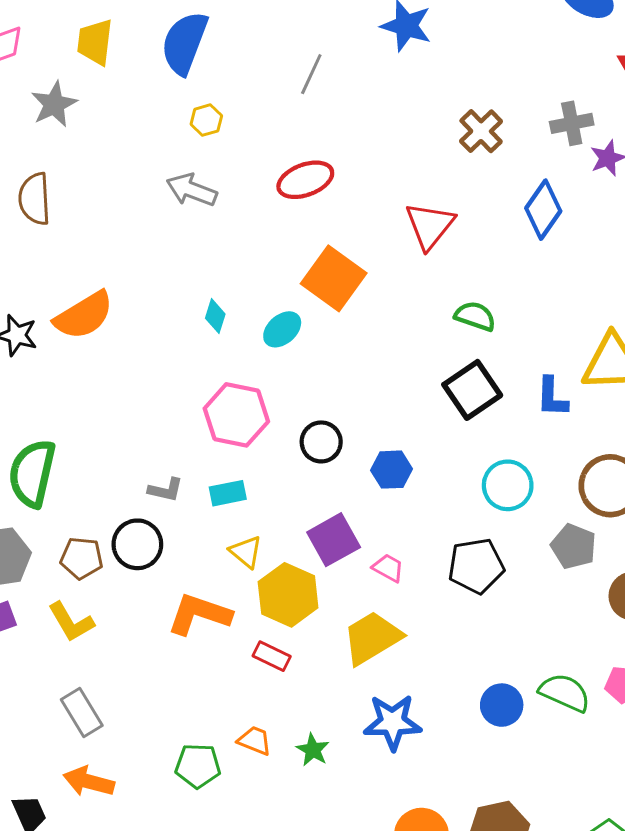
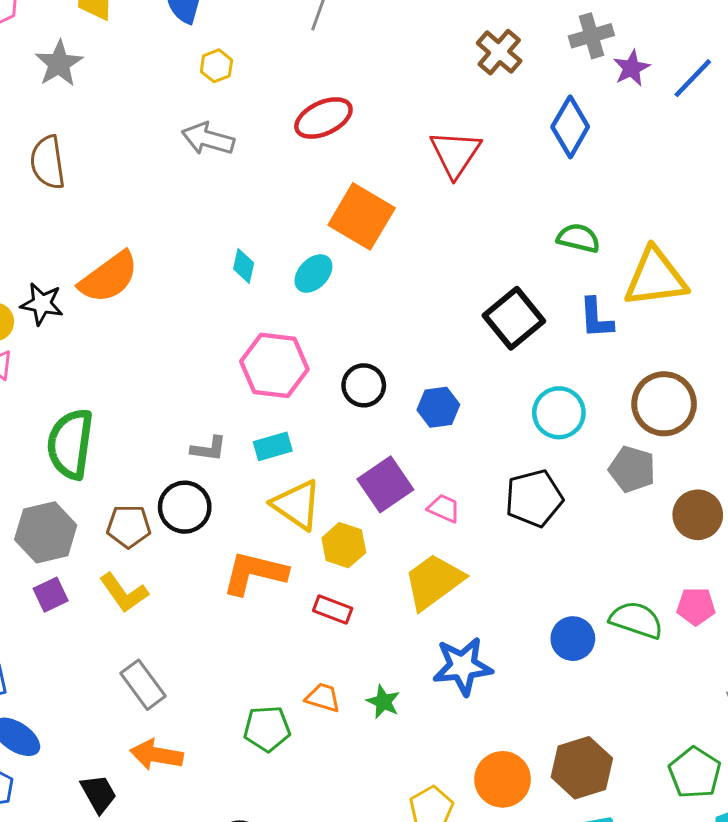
green semicircle: (475, 316) -> (578, 238), moved
yellow triangle: (246, 552) -> (297, 505), size x1.5
yellow hexagon: (288, 595) -> (344, 545), size x0.7

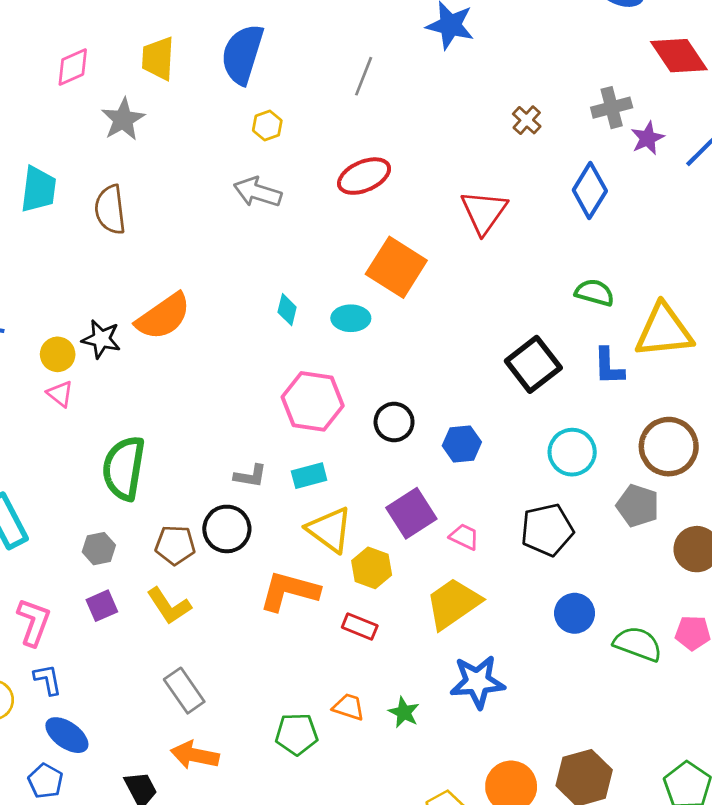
brown cross: (499, 52) -> (527, 120), size x0.7
cyan ellipse: (313, 274) -> (351, 318), turned 45
gray hexagon: (46, 532) -> (99, 549), size x0.6
blue circle: (573, 639) -> (575, 613), moved

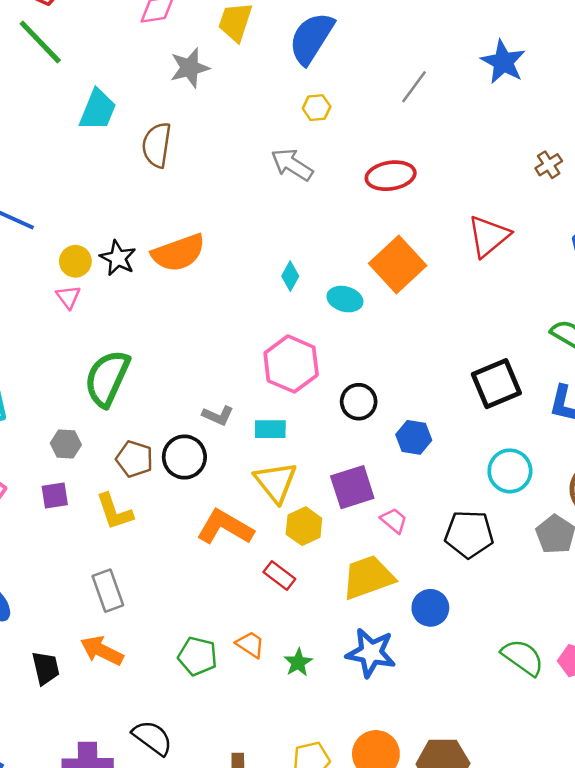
blue circle: (575, 613) -> (430, 608), moved

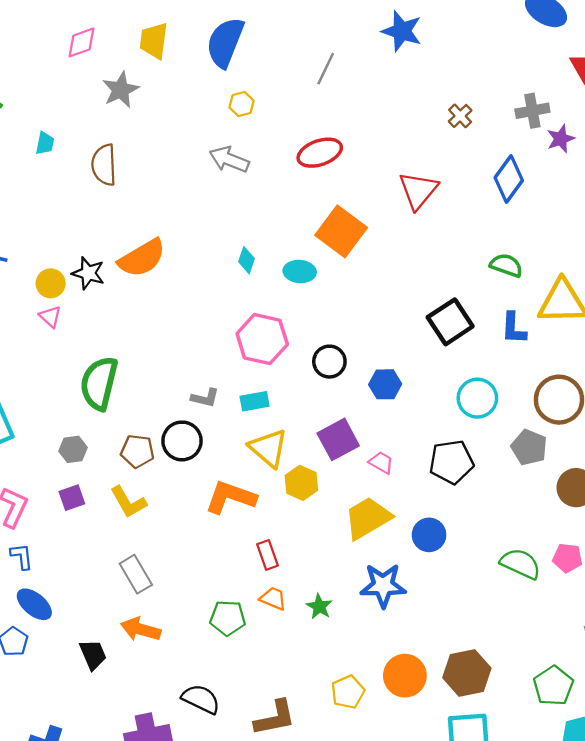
cyan trapezoid: (98, 110) -> (45, 143), size x0.6
red rectangle: (279, 575) -> (268, 555), moved, turned 44

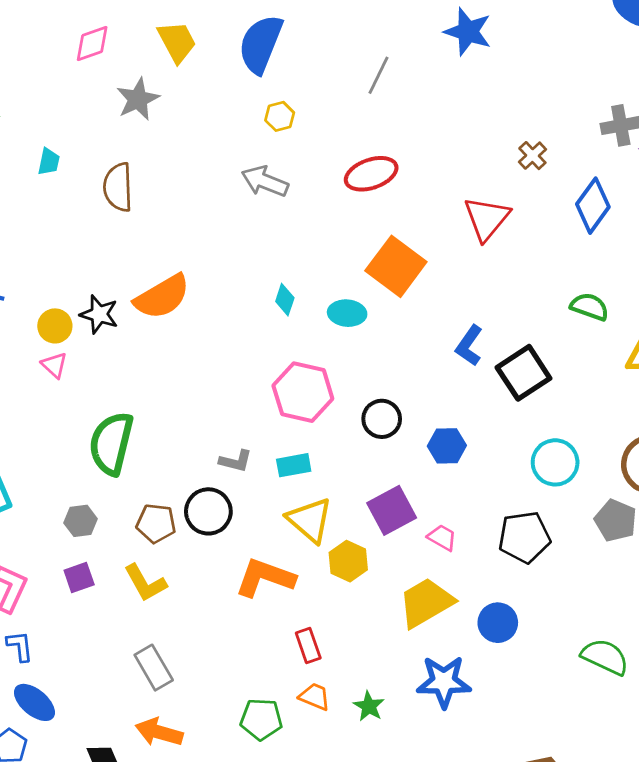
yellow trapezoid: (154, 41) -> (177, 42), turned 144
brown cross: (460, 116) -> (532, 156), moved
blue L-shape: (514, 328) -> (469, 346), moved, turned 32

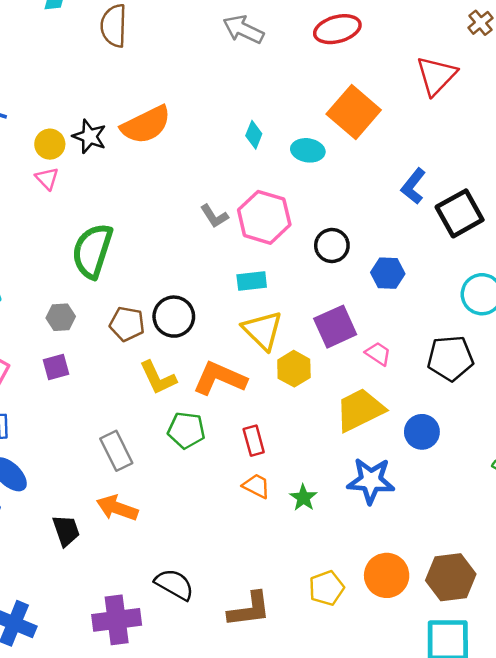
gray L-shape: (236, 461) -> (214, 216), moved, turned 40
yellow L-shape: (145, 583) -> (158, 378), moved
green pentagon: (261, 719) -> (186, 430), moved

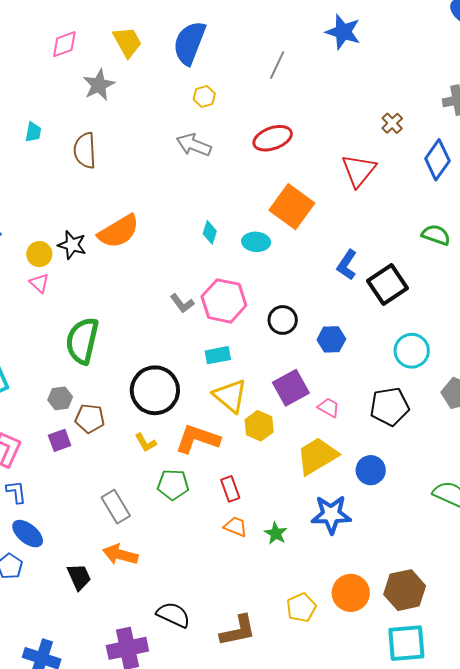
black circle: (174, 317) -> (155, 390), size x1.4
brown pentagon: (127, 324) -> (90, 418), moved
yellow L-shape: (158, 378) -> (146, 443), size x0.7

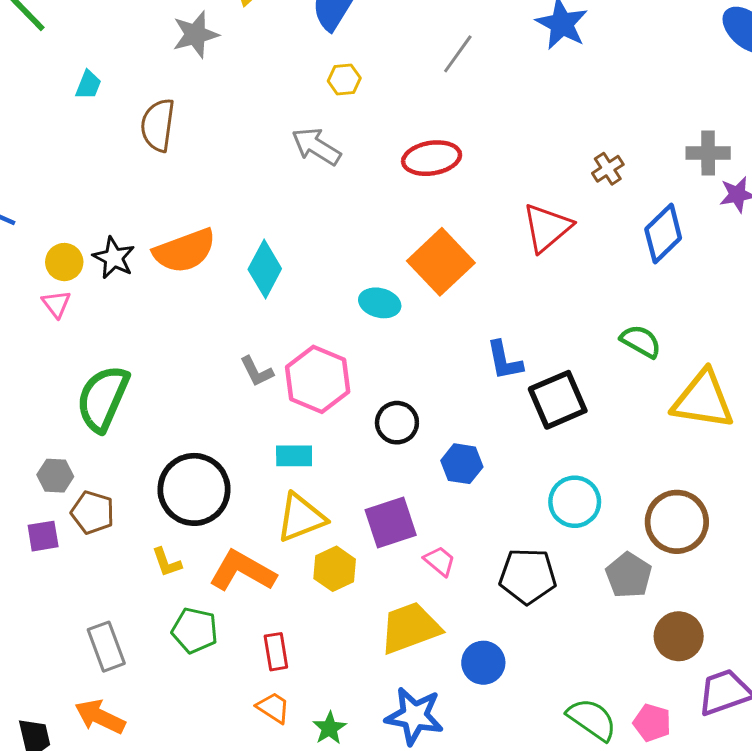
cyan diamond: (210, 232) -> (265, 269), moved, size x1.6
blue L-shape: (347, 265) -> (504, 361), turned -56
yellow triangle: (230, 396) -> (301, 518), turned 48

